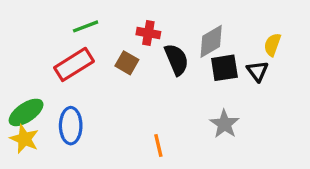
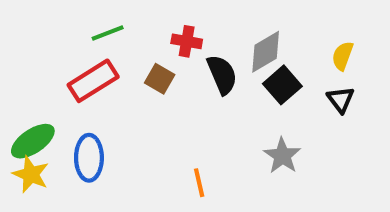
black square: (224, 68) -> (282, 85), turned -32
black triangle: (258, 71) -> (341, 100), moved

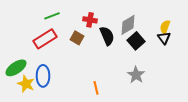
black triangle: (341, 100) -> (164, 38), moved
yellow star: (31, 174) -> (26, 84), moved

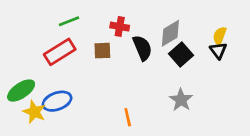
brown square: (77, 38) -> (102, 51), turned -32
blue ellipse: (43, 76) -> (57, 101), turned 70

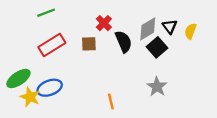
green line: (69, 21) -> (46, 13), moved
red cross: (120, 27) -> (104, 23), turned 35
black triangle: (218, 51) -> (170, 27), moved

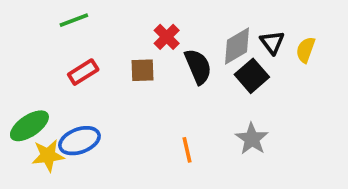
red rectangle: (52, 45) -> (83, 72), size x0.7
yellow star: (30, 97) -> (48, 155), turned -30
orange line: (111, 102) -> (187, 150), moved

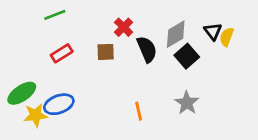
black triangle: (272, 42) -> (213, 31), moved

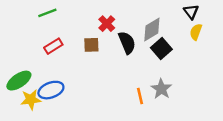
black triangle: (213, 31) -> (191, 12), moved
orange line: (139, 111) -> (140, 96), moved

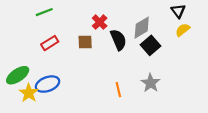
yellow semicircle: (196, 32) -> (183, 30), turned 32
orange line: (140, 96) -> (118, 90), moved
yellow star: (31, 100) -> (29, 93), turned -30

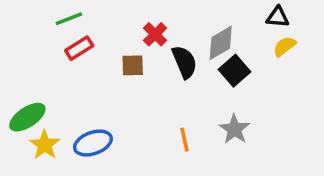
black triangle: (178, 11) -> (278, 17), turned -48
red rectangle: (50, 43) -> (79, 48), moved
blue ellipse: (48, 84) -> (93, 143), moved

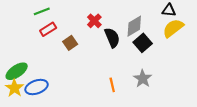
yellow semicircle: (285, 46) -> (173, 28), size x1.5
brown square: (133, 65) -> (70, 43), moved, turned -32
blue ellipse: (93, 143) -> (37, 87), moved
yellow star: (45, 145) -> (14, 88), moved

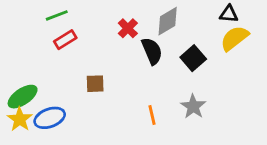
gray diamond: (134, 26) -> (168, 21), moved
brown square: (70, 43) -> (95, 84), moved, turned 32

